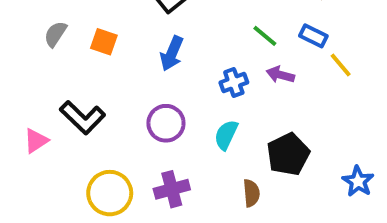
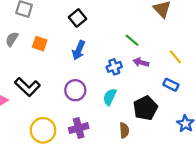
blue rectangle: (313, 36) -> (171, 85), moved

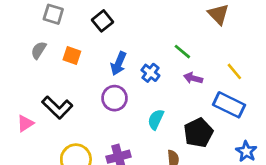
black square: (77, 18) -> (103, 21), moved
blue cross: (114, 67) -> (150, 73), moved, turned -32
blue rectangle: (171, 85) -> (229, 105), size x1.6
purple circle: (75, 90) -> (115, 98), moved

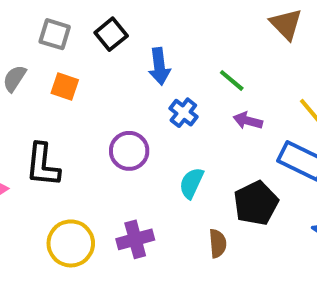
gray square: (53, 14) -> (55, 34), moved
blue arrow: (119, 64) -> (159, 66), moved, turned -30
black L-shape: (57, 107) -> (43, 165), turned 52

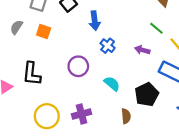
green line: (232, 80) -> (156, 28), moved
cyan semicircle: (191, 183) -> (112, 84), turned 105

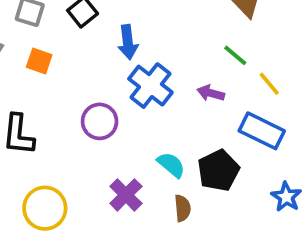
blue cross: (108, 46) -> (150, 86), size x1.6
cyan semicircle: (112, 84) -> (171, 165), moved
purple cross: (82, 114) -> (126, 195), moved, turned -30

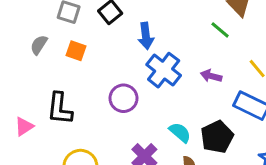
green line: (235, 55) -> (220, 30), moved

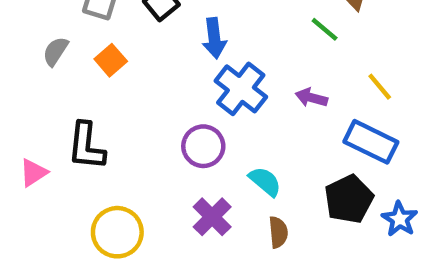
orange square: (76, 51) -> (111, 60), turned 30
purple circle: (124, 98) -> (203, 146), moved
black pentagon: (217, 137) -> (349, 199), moved

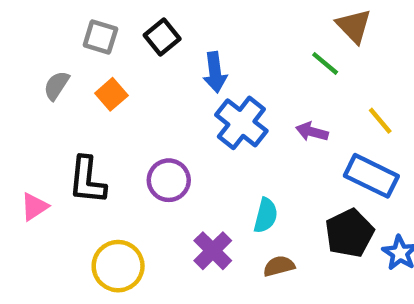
purple circle: (203, 146) -> (169, 180), moved
cyan semicircle: (265, 181) -> (266, 215), turned 64
brown semicircle: (278, 232) -> (279, 266), turned -100

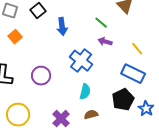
green line: (325, 63) -> (101, 23), moved
blue cross: (241, 123) -> (81, 61), moved
purple arrow: (312, 132) -> (105, 42), moved
purple cross: (213, 251) -> (61, 119), moved

